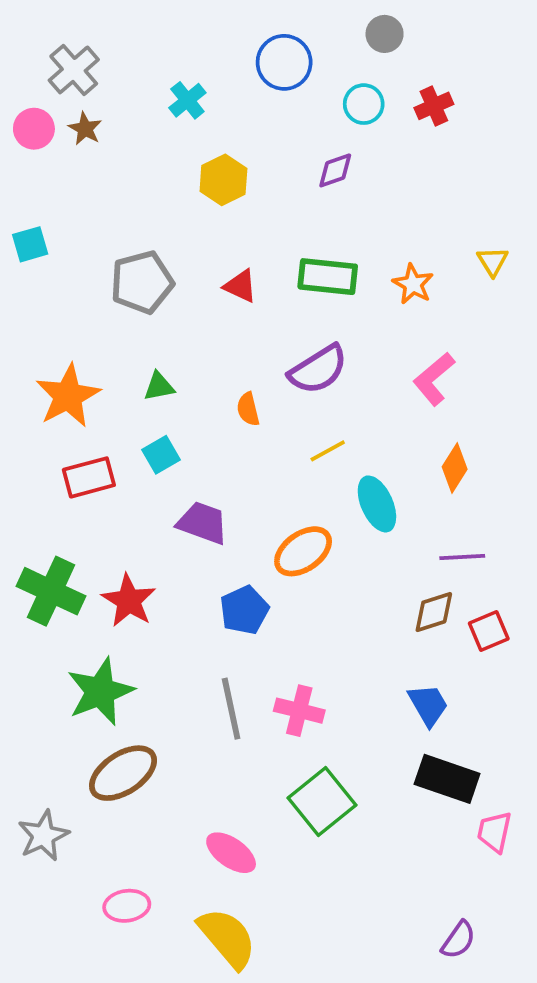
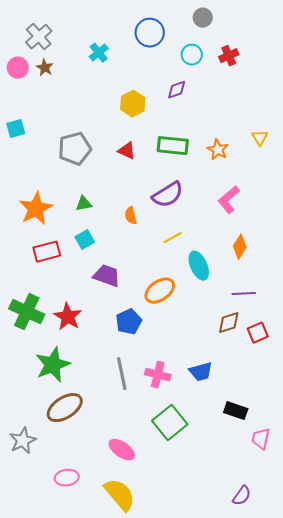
yellow hexagon: (223, 180) -> (133, 104), moved
blue trapezoid: (428, 705) -> (201, 372), moved, turned 105
black rectangle: (447, 779) -> (236, 411), size x0.7

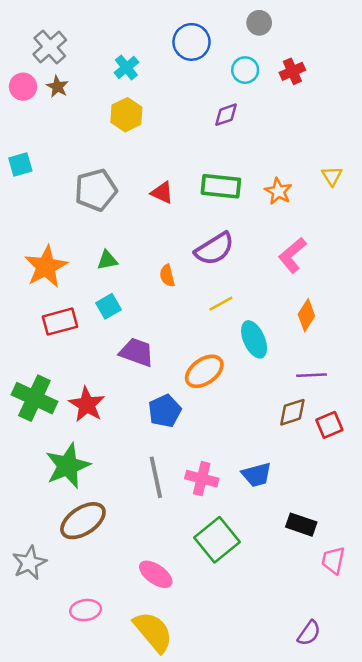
yellow hexagon: (133, 104) -> (126, 115), moved

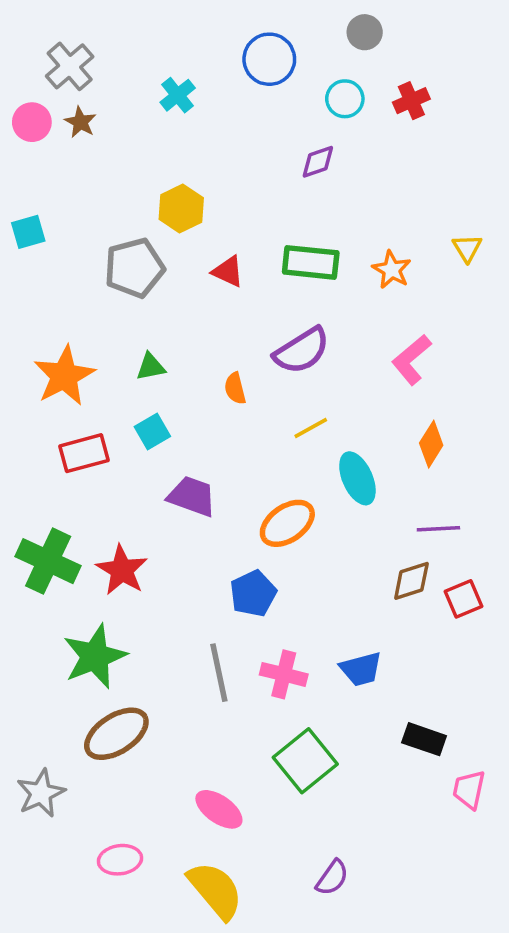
yellow hexagon: (126, 115) -> (181, 209), moved
blue pentagon: (165, 411) -> (253, 593), moved
purple semicircle: (309, 633) -> (332, 878), moved

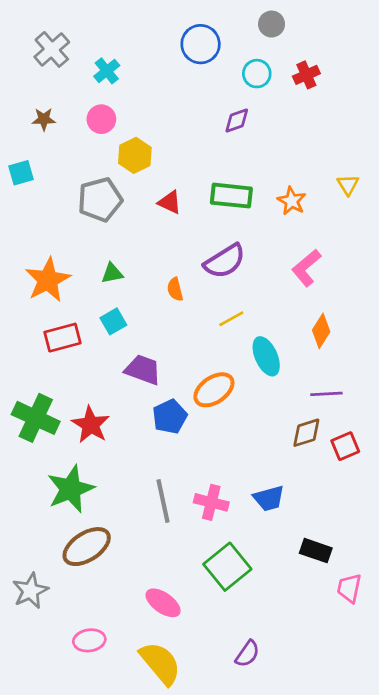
cyan cross: (178, 95) -> (107, 71), moved
pink circle: (32, 122) -> (101, 119), moved
brown star: (80, 122) -> (44, 119), moved, turned -30
blue pentagon: (253, 593) -> (170, 417), moved

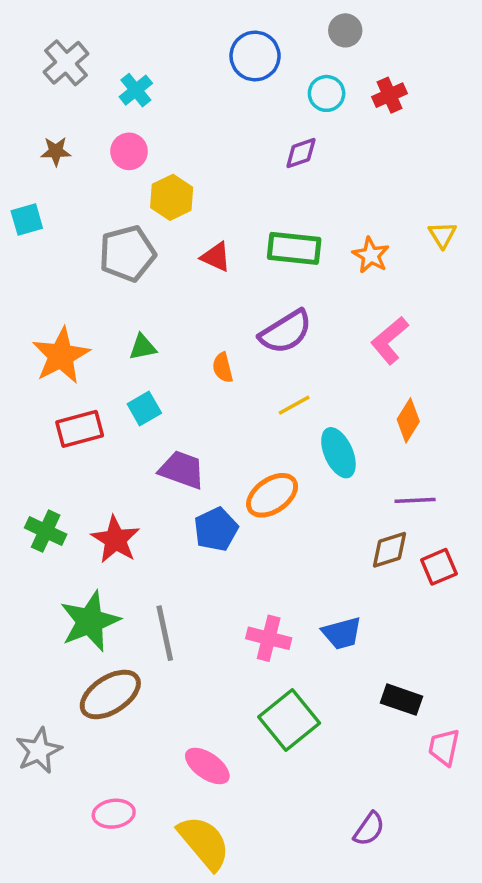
green cross: (36, 418) -> (46, 531), size x0.7
gray line: (163, 501) -> (165, 633), moved
purple semicircle: (247, 654) -> (369, 829), moved

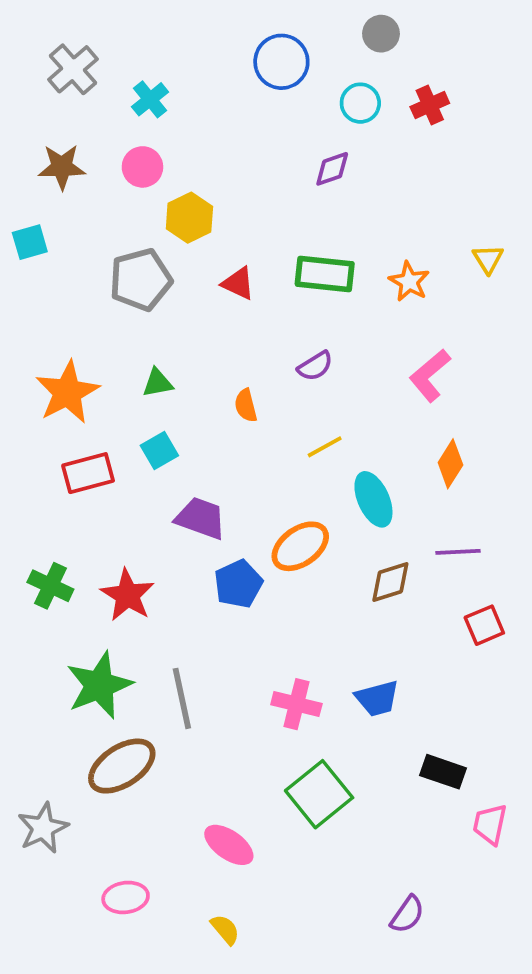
brown star: (56, 151) -> (62, 167), size x1.4
purple semicircle: (286, 332) -> (315, 366), size x0.6
brown diamond: (390, 550) -> (390, 582), moved
yellow semicircle: (204, 843) -> (225, 929), size x0.5

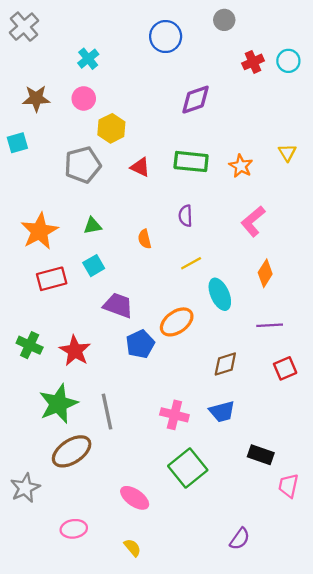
gray cross: (73, 69) -> (24, 27), moved
cyan circle: (360, 103) -> (288, 61), moved
purple diamond: (332, 169) -> (195, 100), size x1.4
purple semicircle: (315, 366) -> (186, 216), turned 120
brown diamond: (390, 582) -> (225, 364), moved

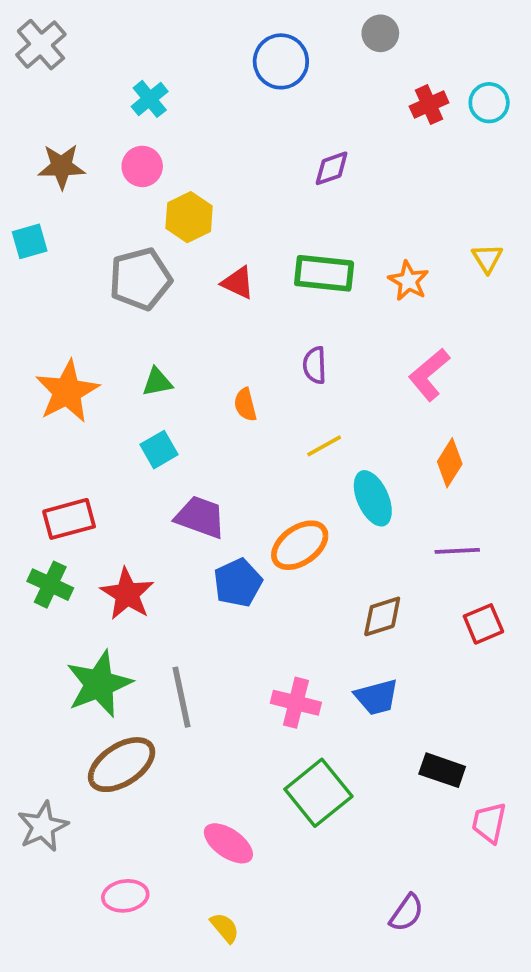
purple diamond: (195, 100) -> (332, 168), size x0.7
red rectangle: (52, 279) -> (69, 519), moved

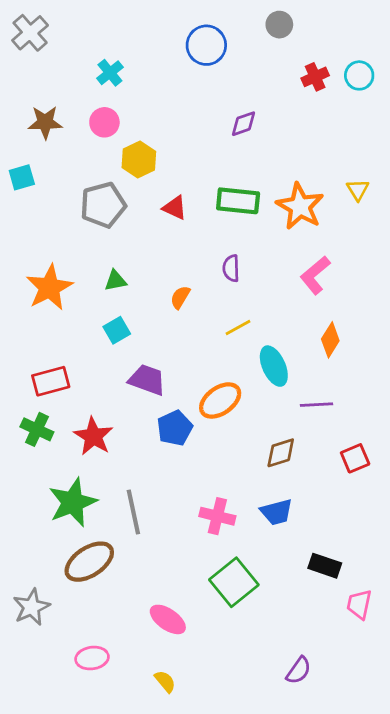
orange star: (408, 281) -> (300, 206), size x1.6
orange semicircle: (245, 405) -> (180, 297), turned 45
purple line: (457, 551) -> (317, 405), moved

